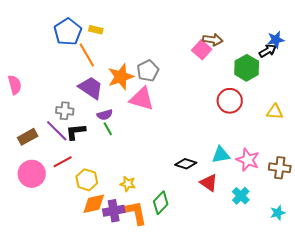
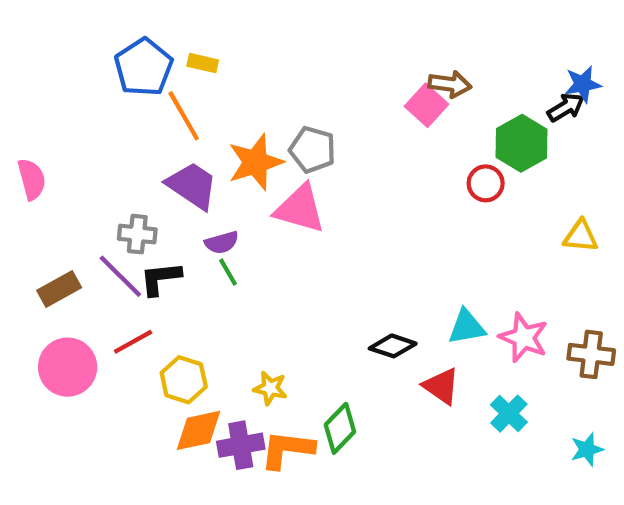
gray pentagon: (148, 71) -> (312, 150), turned -30
red circle: (230, 101) -> (486, 183), moved, size x0.7
orange L-shape: (136, 213) -> (287, 449), turned -72

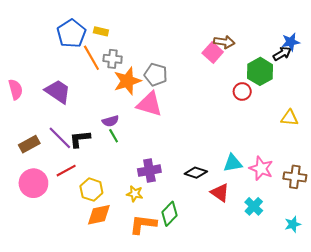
purple trapezoid: (192, 185) -> (58, 91), moved
gray cross: (137, 234) -> (113, 59), moved
purple cross: (241, 445) -> (149, 171), moved

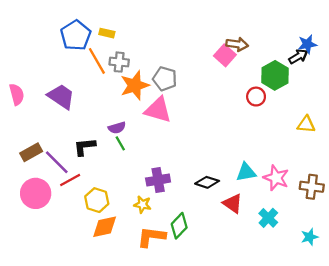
purple line: (60, 138) -> (57, 162), moved

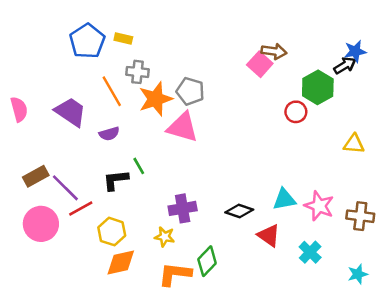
orange line: (97, 61) -> (112, 91), moved
purple semicircle: (117, 128) -> (109, 134), moved
black L-shape: (85, 147) -> (116, 180), moved

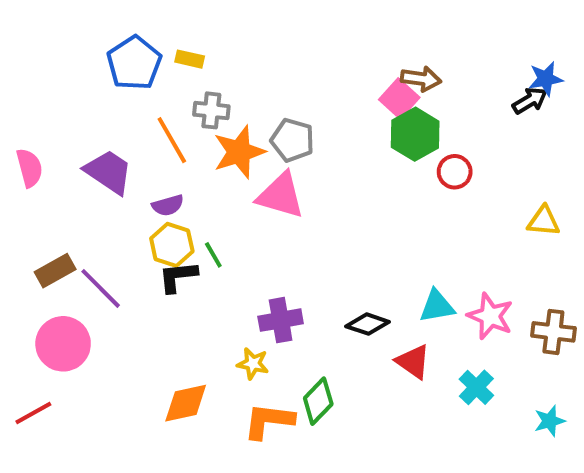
green hexagon: (318, 87) -> (415, 134), moved
red line: (81, 208) -> (33, 413), moved
yellow hexagon: (112, 232) -> (172, 245), moved

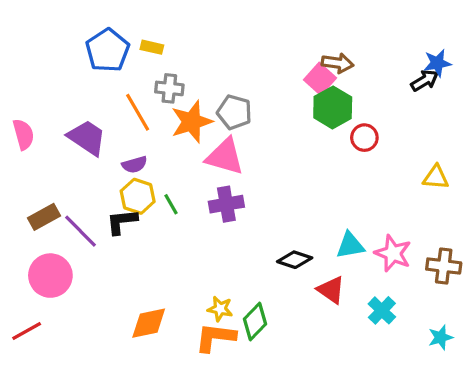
black L-shape: (178, 277) -> (122, 222), moved
purple cross: (281, 320) -> (226, 204), moved
yellow star: (253, 364) -> (220, 309), moved

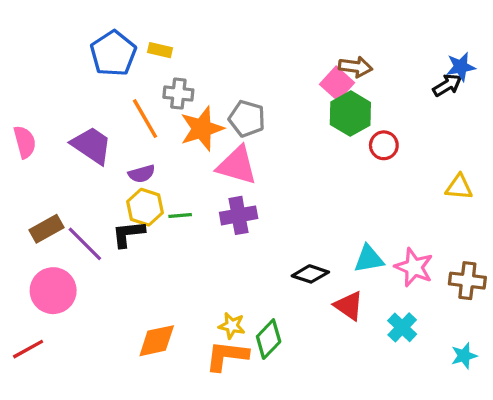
green line: (171, 204) -> (180, 215), turned -65

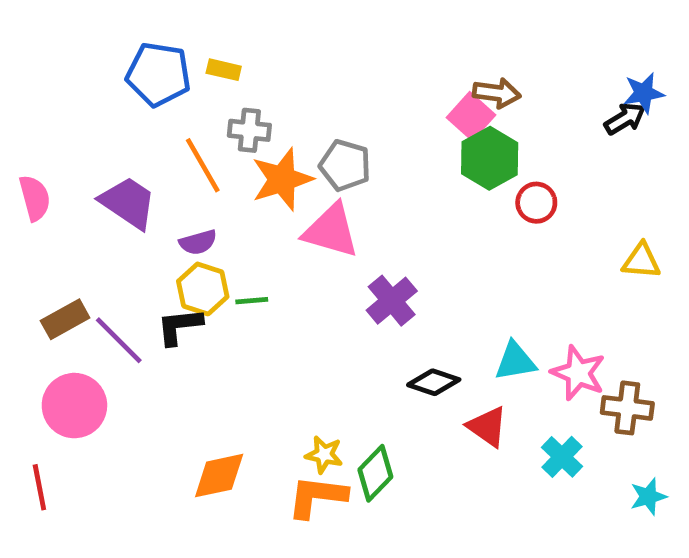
blue pentagon: (113, 53) -> (158, 74), turned -30
purple cross: (239, 215) -> (392, 301), moved, turned -30
brown cross: (467, 281) -> (627, 408), moved
red line: (28, 349) -> (39, 487), turned -72

